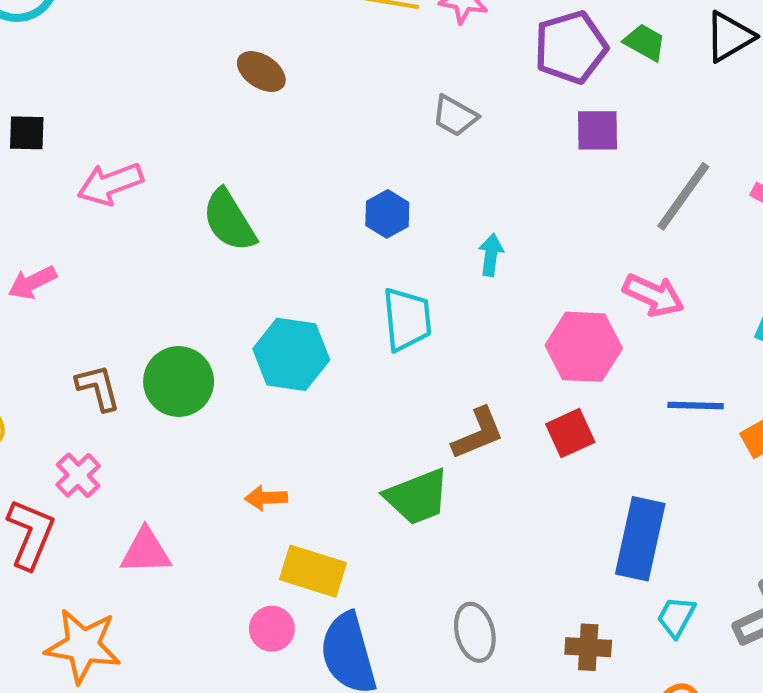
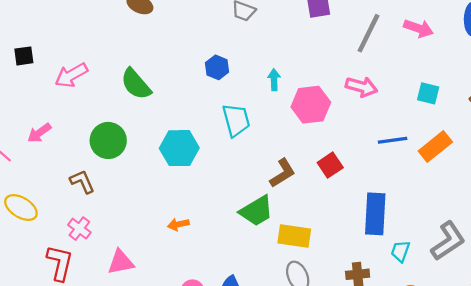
pink hexagon: (584, 347) -> (311, 105), moved
green circle: (179, 381) -> (108, 140), moved
yellow rectangle: (313, 571) -> (294, 236), moved

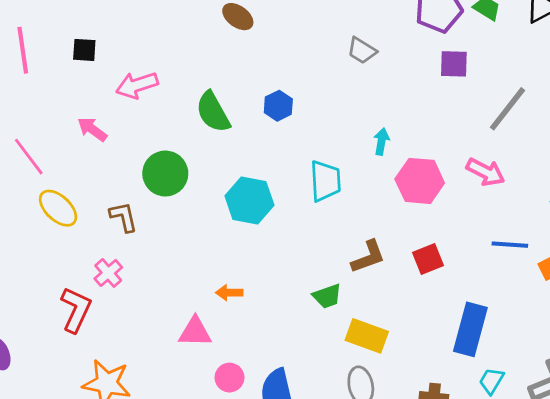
blue hexagon: (217, 67) -> (278, 106), moved
pink arrow: (39, 133) -> (92, 129), moved, turned 60
yellow ellipse: (21, 208) -> (58, 208), moved
green trapezoid: (256, 211) -> (327, 296), size x0.7
pink triangle: (121, 262) -> (195, 332), moved

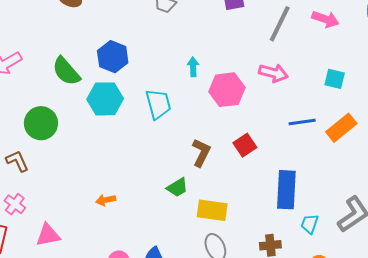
blue hexagon: (278, 106) -> (113, 57), size x1.4
cyan hexagon: (249, 201) -> (105, 99), moved
brown L-shape: (368, 257) -> (201, 153), turned -32
pink triangle: (195, 332) -> (48, 235), moved

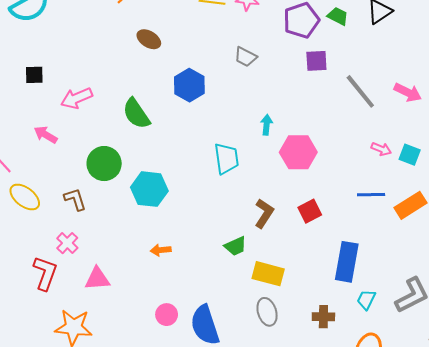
gray line: (280, 24) -> (360, 91), turned -72
blue hexagon: (113, 57) -> (189, 85), moved
pink arrow: (273, 73) -> (381, 149), moved, size x0.7
cyan hexagon: (105, 99) -> (149, 189), moved

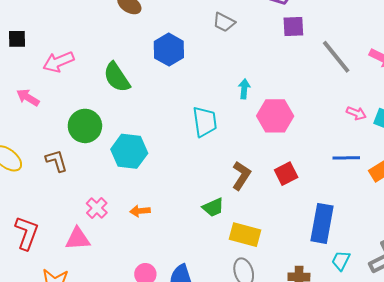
pink cross: (67, 243) -> (97, 208), moved

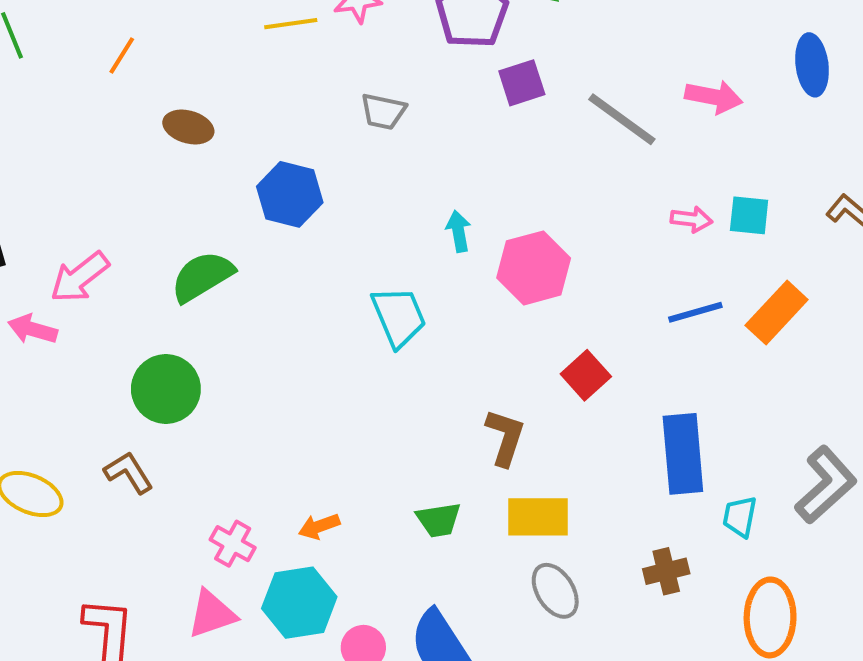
green semicircle: (117, 77) -> (202, 276), turned 108
pink arrow: (28, 97) -> (33, 329), moved
cyan hexagon: (129, 151) -> (299, 603), moved
brown L-shape: (241, 176) -> (505, 437), moved
green trapezoid: (213, 207) -> (439, 520), moved, turned 30

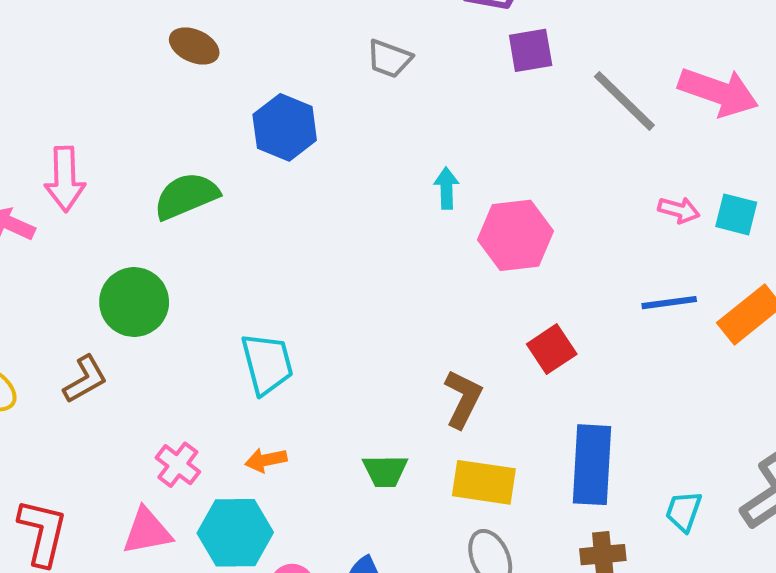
pink arrow: (714, 97) -> (718, 92), size x1.4
pink arrow: (80, 277) -> (65, 179), turned -62
cyan trapezoid: (399, 317) -> (267, 364), moved
blue rectangle: (683, 454) -> (592, 465), moved
brown L-shape: (129, 473) -> (85, 379), turned 84

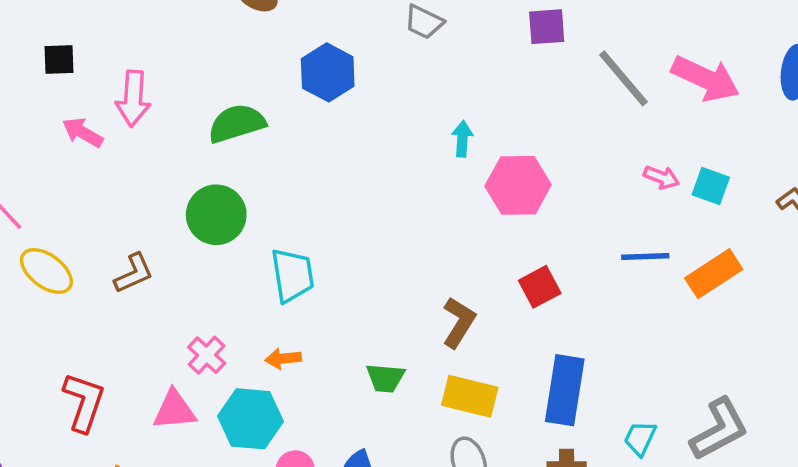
green circle: (134, 302) -> (216, 215), moved

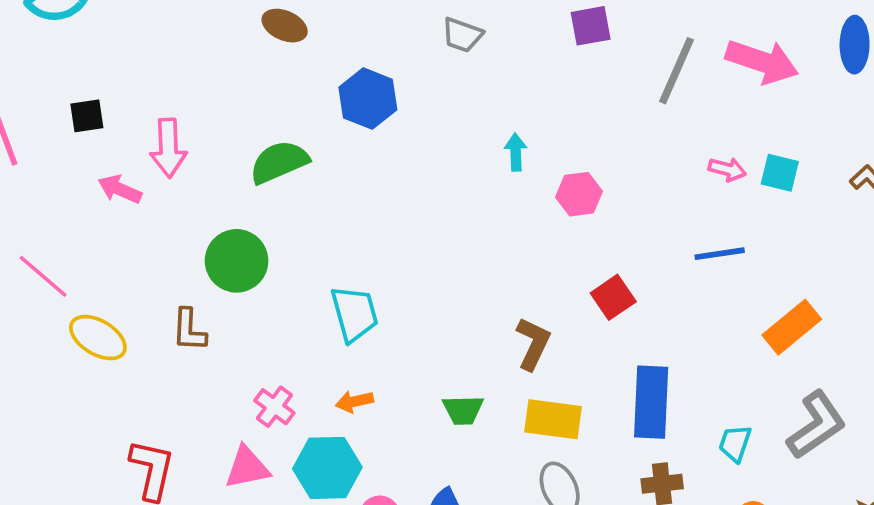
gray line: (624, 78) -> (676, 71), turned 70
pink hexagon: (518, 185) -> (579, 194), size x0.7
green circle: (216, 215) -> (237, 261), moved
brown L-shape: (134, 273) -> (189, 330), turned 123
orange rectangle: (714, 274) -> (792, 327), moved

